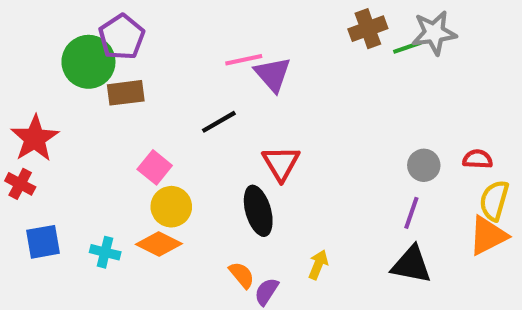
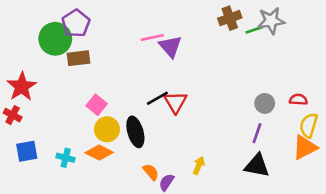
black line: (219, 122) -> (157, 98), moved
black ellipse: (258, 211) -> (135, 132), moved

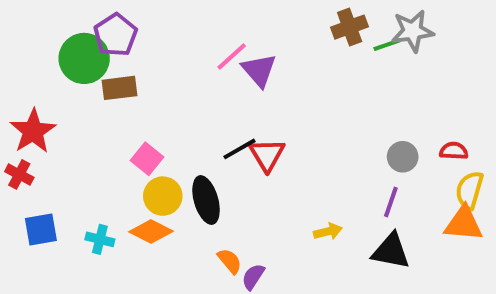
pink line: (152, 37) -> (232, 57), turned -30
orange triangle: (305, 147) -> (464, 224), turned 32
yellow arrow: (199, 165) -> (328, 231), moved, turned 54

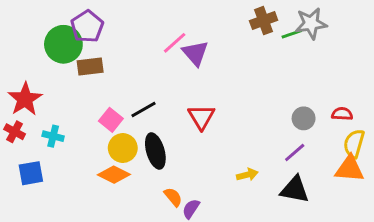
black line: (239, 149) -> (144, 109), moved
purple line: (391, 202) -> (295, 152), turned 30
cyan cross: (100, 239) -> (53, 136), moved

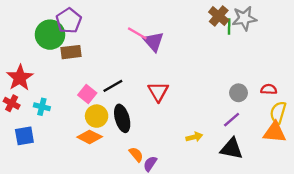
brown cross: (264, 21) -> (219, 16), moved, turned -30
green line: (292, 34) -> (229, 26), turned -70
pink line: (175, 43) -> (137, 33), turned 72

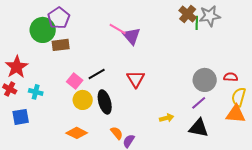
gray circle: (239, 93) -> (205, 80), size x1.5
orange diamond: (90, 137) -> (77, 133), moved

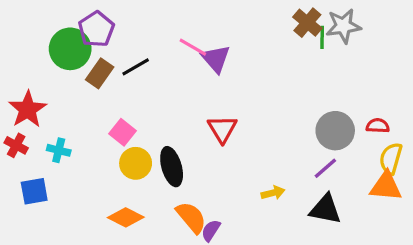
brown rectangle: (61, 45) -> (100, 73), turned -48
black line: (97, 74) -> (136, 67), moved
orange semicircle: (117, 133) -> (191, 217), size x1.5

